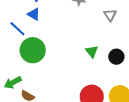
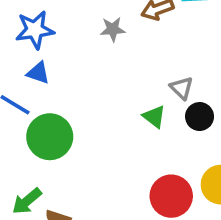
gray triangle: (110, 15) -> (182, 88), moved

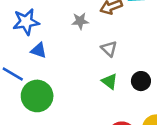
blue triangle: (38, 73) -> (39, 50), moved
gray triangle: (182, 88) -> (109, 49), moved

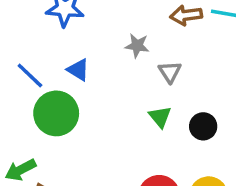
gray star: (80, 21) -> (137, 46), moved
blue triangle: (39, 50) -> (78, 70), moved

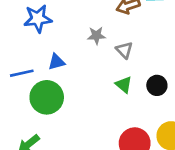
blue triangle: (78, 70) -> (57, 62), turned -36
blue line: (30, 76) -> (22, 73), turned -45

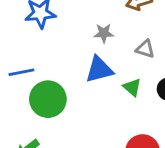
gray triangle: (124, 50) -> (145, 49), moved, turned -30
blue triangle: (57, 62) -> (99, 70), moved, size x1.5

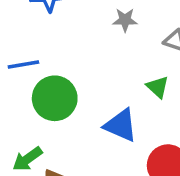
blue triangle: (99, 70) -> (121, 125), moved, turned 36

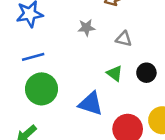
blue line: (23, 65) -> (33, 57), moved

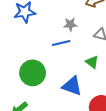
blue line: (33, 57) -> (61, 43), moved

